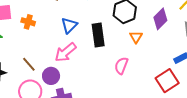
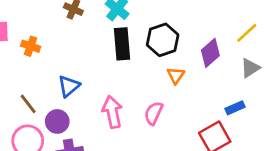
blue triangle: (69, 25) -> (69, 86), moved
black rectangle: (98, 35) -> (122, 44), moved
pink arrow: (65, 52) -> (112, 112), moved, turned 115

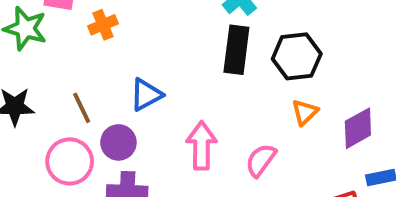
orange cross: (31, 46) -> (103, 25), turned 36
purple diamond: (210, 53) -> (358, 128), moved

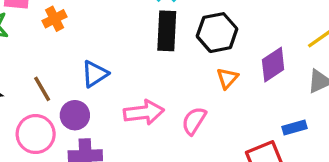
purple diamond: (358, 128) -> (273, 65), moved
pink arrow: (201, 145) -> (144, 112), turned 87

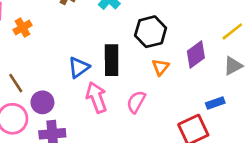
black rectangle: (167, 31) -> (112, 60), moved
blue triangle: (95, 74) -> (79, 67), moved
pink arrow: (144, 112) -> (96, 97), turned -100

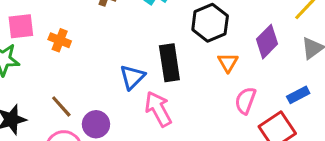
orange cross: (23, 28) -> (60, 40), turned -30
pink semicircle: (136, 102) -> (245, 101), moved

